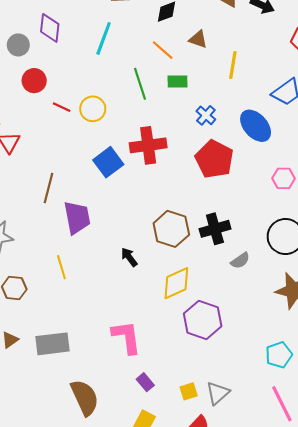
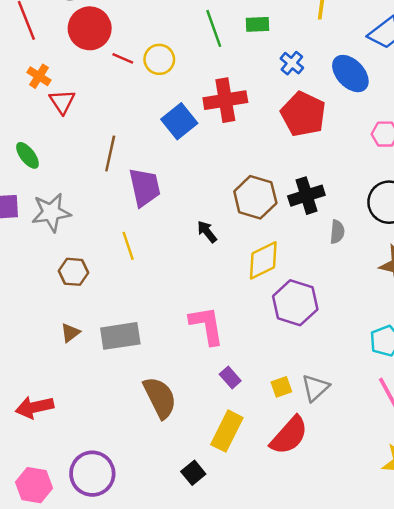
red circle: (34, 81) -> (90, 28), size x1.5
gray semicircle: (240, 261) -> (337, 232), turned -48

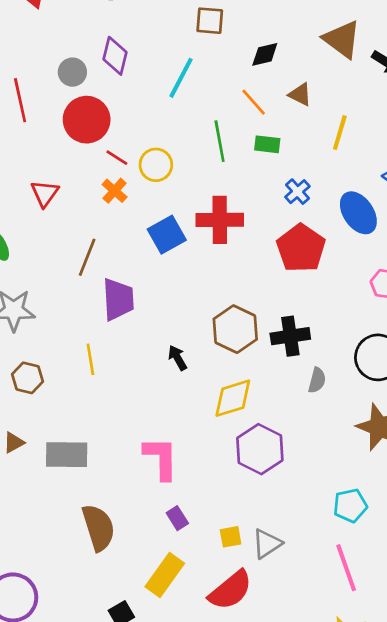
orange cross: (39, 76) -> (115, 191), moved

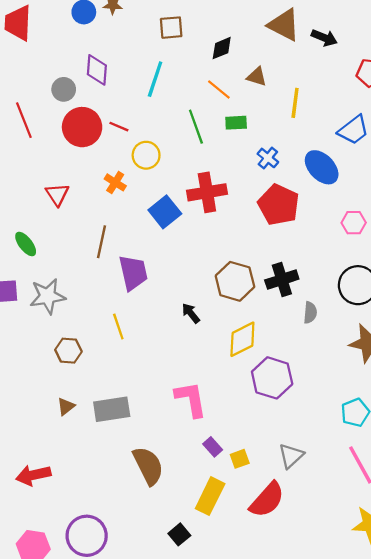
red line: (117, 158) -> (119, 127), moved
yellow square: (231, 537) -> (240, 459), moved

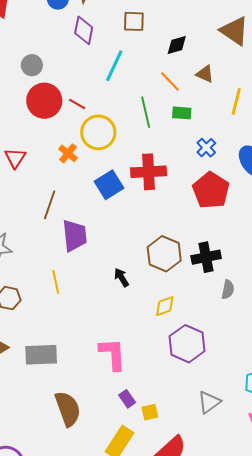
purple diamond: (97, 70) -> (84, 30), moved
yellow circle: (146, 155) -> (98, 132), size x1.4
yellow diamond: (242, 339) -> (165, 306), size x0.7
gray triangle: (291, 456) -> (209, 402), moved

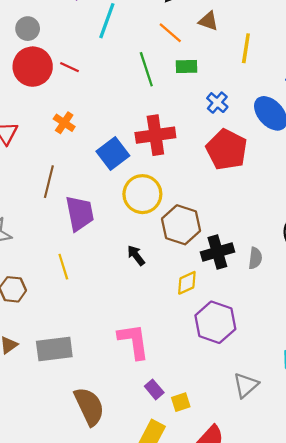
gray circle: (32, 65) -> (28, 29), moved
yellow circle: (98, 132) -> (142, 194), moved
black cross: (206, 257) -> (217, 252), moved

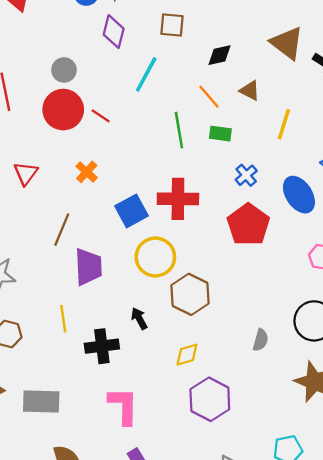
black cross: (217, 252) -> (102, 346), moved

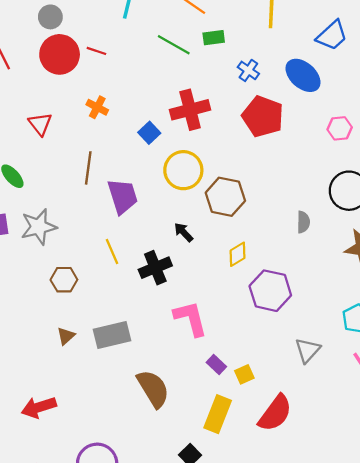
green line: (179, 130) -> (174, 45), turned -36
blue square: (132, 211) -> (149, 133), size x0.7

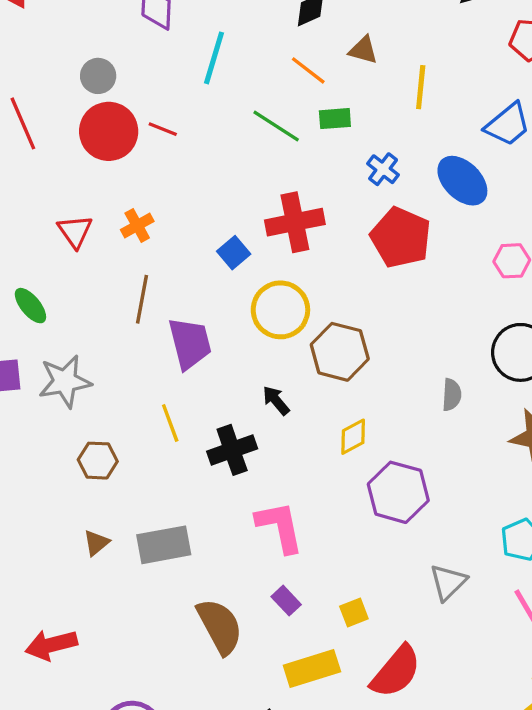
orange cross: (97, 107) -> (137, 226), moved, turned 30
purple rectangle: (216, 365) -> (286, 601), moved
yellow rectangle: (218, 414) -> (312, 668), turned 48

